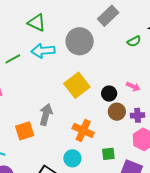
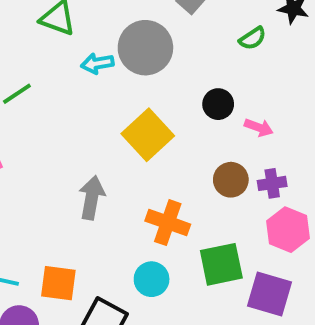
cyan arrow: (43, 51) -> (97, 63), moved, size x0.7
black circle: (109, 94) -> (218, 104), moved
orange square: (25, 131) -> (58, 283), moved, turned 30
green square: (108, 154) -> (221, 264), size x1.6

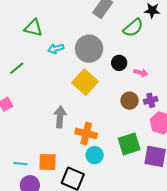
green semicircle: (253, 38) -> (133, 28), size x1.5
gray circle: (145, 48) -> (89, 49), moved
orange cross: (168, 223) -> (86, 133), moved

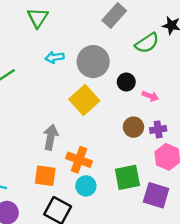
green triangle: (33, 28) -> (38, 18), moved, turned 42
orange square: (48, 162) -> (45, 176), moved

